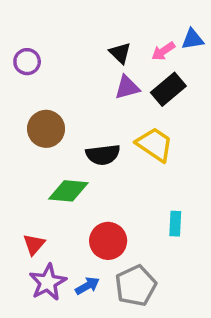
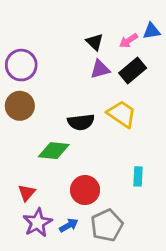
purple circle: (27, 62) -> (21, 65), moved, size x1.5
brown circle: (46, 129) -> (20, 106), moved

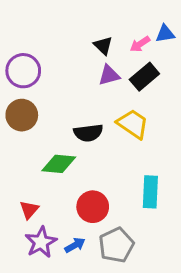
cyan rectangle: (138, 176) -> (150, 192), size x1.5

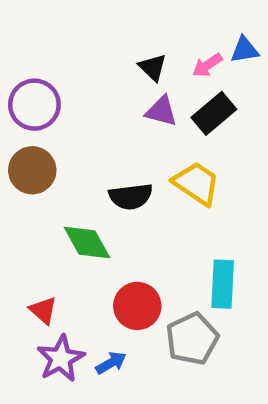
purple triangle: (109, 75) -> (161, 111), turned 30
green diamond: (59, 164) -> (87, 242), turned 56
red triangle: (29, 210) -> (43, 310), turned -30
gray pentagon: (116, 245) -> (192, 339), moved

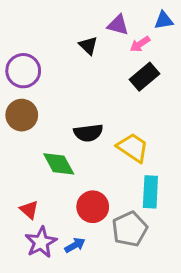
blue triangle: (245, 50) -> (164, 20), moved
black triangle: (153, 67) -> (88, 46), moved
purple triangle: (161, 111) -> (118, 25), moved
yellow trapezoid: (196, 183) -> (133, 148), moved

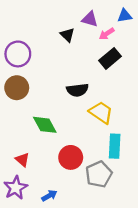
black semicircle: (88, 133) -> (77, 90), moved
purple star: (41, 242) -> (16, 188), moved
blue arrow: (75, 245) -> (49, 196), moved

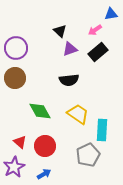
purple triangle: (90, 19) -> (70, 49), moved, turned -35
yellow trapezoid: (101, 112) -> (78, 114), moved
red circle: (71, 157) -> (45, 146), moved

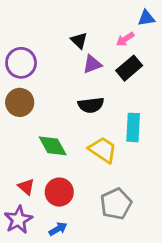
cyan rectangle: (102, 130) -> (133, 127), moved

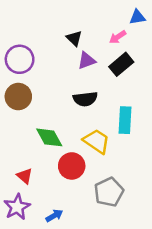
red circle: (59, 192) -> (72, 166), moved

